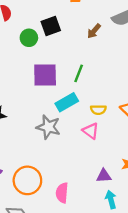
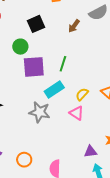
green circle: (29, 38) -> (20, 47), moved
yellow semicircle: (98, 110) -> (82, 94), turned 136
orange circle: (27, 180) -> (24, 160), size x0.6

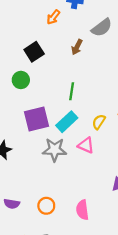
purple square: (34, 67) -> (37, 119), moved
pink triangle: (77, 113) -> (86, 145), moved

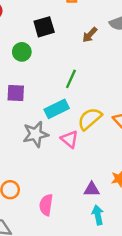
purple square: (37, 119) -> (16, 93), moved, size x0.7
yellow semicircle: (99, 122) -> (90, 119), size x1.5
gray star: (55, 150) -> (36, 134), turned -30

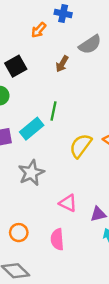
cyan rectangle: (57, 109) -> (32, 129), moved
pink triangle: (69, 139) -> (68, 203), moved

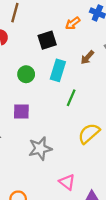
black square: (16, 66) -> (47, 40), moved
cyan rectangle: (32, 129) -> (58, 70), moved, turned -45

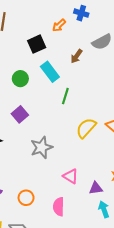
cyan rectangle: (58, 70) -> (50, 72), turned -48
purple square: (21, 112) -> (20, 114), turned -35

